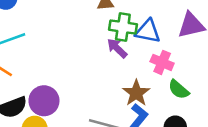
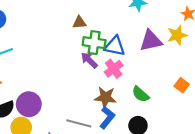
pink cross: (162, 62) -> (114, 69), moved, turned 30
brown star: (136, 93) -> (105, 97), turned -30

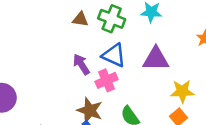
yellow star: (177, 35) -> (182, 91), moved
green cross: (94, 43) -> (112, 19), moved

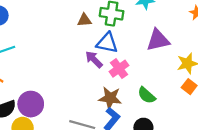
blue triangle: (114, 55) -> (107, 43), moved

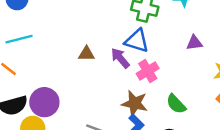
brown triangle: (84, 20) -> (86, 54), moved
purple triangle: (158, 40) -> (194, 43), size x0.6

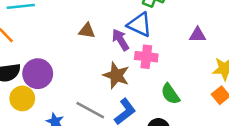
pink cross: (148, 71) -> (146, 57), turned 30
brown star: (135, 103) -> (116, 75), moved

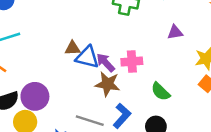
blue triangle: (140, 25) -> (87, 57), moved
purple arrow: (120, 40) -> (106, 63), moved

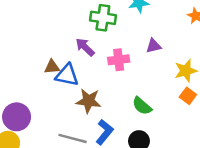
pink cross: (132, 62) -> (119, 60), moved
purple arrow: (106, 63) -> (85, 47), moved

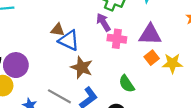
purple triangle: (154, 46) -> (150, 35), size x1.6
purple arrow: (85, 47) -> (103, 22), moved
orange square: (188, 96) -> (152, 58), moved

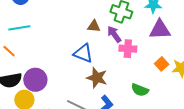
brown triangle: (58, 30) -> (94, 26), moved
purple triangle: (150, 35) -> (160, 30), moved
green semicircle: (127, 84) -> (140, 90), turned -30

